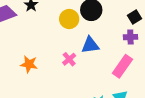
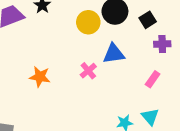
black square: (134, 17) -> (148, 20), moved
pink rectangle: (122, 66) -> (153, 79), size x0.6

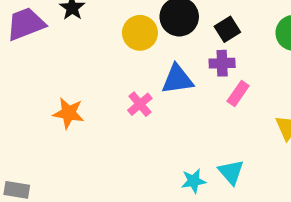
purple cross: (162, 44) -> (222, 63), moved
pink rectangle: (153, 79) -> (238, 94), moved

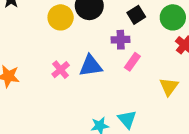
black square: (227, 29) -> (136, 15), moved
blue triangle: (177, 79) -> (91, 66), moved

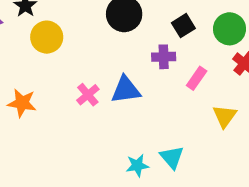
yellow circle: (61, 17) -> (47, 37), moved
pink rectangle: (132, 62) -> (197, 78), moved

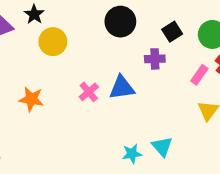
pink rectangle: (197, 78) -> (199, 75), moved

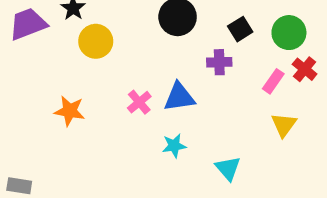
cyan star: (132, 154) -> (174, 146), moved

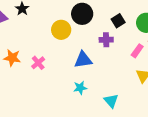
yellow circle: (96, 41) -> (61, 30), moved
pink cross: (139, 102) -> (38, 63), moved
orange star: (70, 111) -> (12, 58), moved

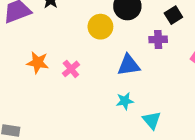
cyan triangle: (111, 101) -> (152, 120), moved

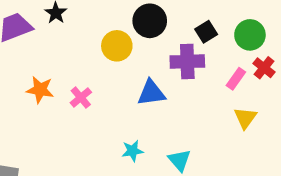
purple cross: (158, 39) -> (187, 62), size x1.5
cyan star: (125, 101) -> (132, 151), moved

